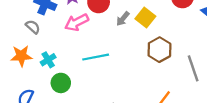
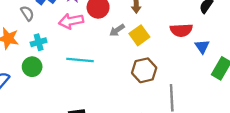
cyan cross: (48, 60) -> (39, 42), moved
green circle: (61, 83) -> (32, 67), moved

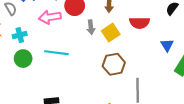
gray arrow: (117, 30) -> (91, 27), turned -64
red semicircle: (181, 30) -> (140, 23), moved
green circle: (32, 67) -> (23, 59), moved

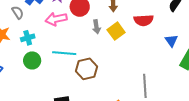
brown hexagon: (114, 64) -> (86, 69), moved

